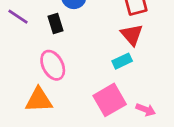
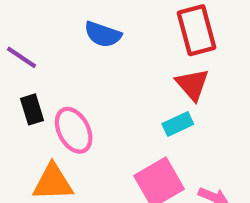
black rectangle: (55, 24) -> (32, 109), moved

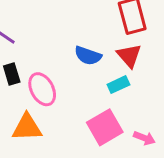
blue semicircle: (103, 34) -> (88, 56), moved

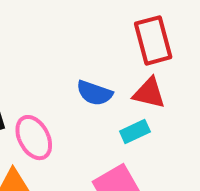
red triangle: (129, 56) -> (149, 93), turned -36

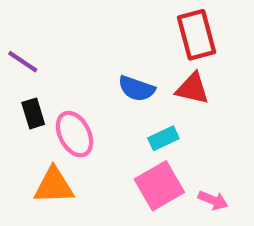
cyan rectangle: (135, 131) -> (163, 138), moved

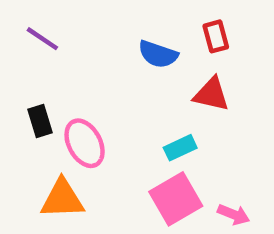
red rectangle: (197, 35) -> (216, 36), size x0.6
purple line: (23, 62) -> (42, 39), moved
blue semicircle: (137, 89) -> (158, 54), moved

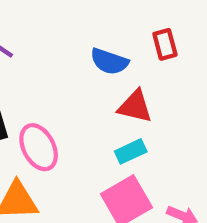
red triangle: (211, 94) -> (135, 106), moved

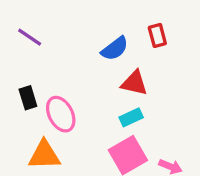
blue semicircle: (109, 61) -> (115, 49), turned -56

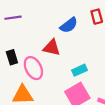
purple line: (30, 37) -> (13, 18), turned -42
red triangle: (134, 83) -> (52, 48), moved

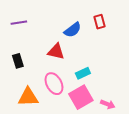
pink ellipse: (33, 68) -> (54, 84), moved

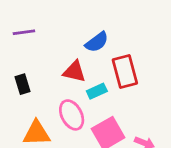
red rectangle: (99, 22) -> (125, 71), moved, size x1.6
cyan rectangle: (83, 73) -> (97, 91), moved

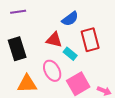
black rectangle: (23, 84) -> (17, 49), size x1.6
cyan rectangle: (97, 91) -> (70, 54), turned 64

